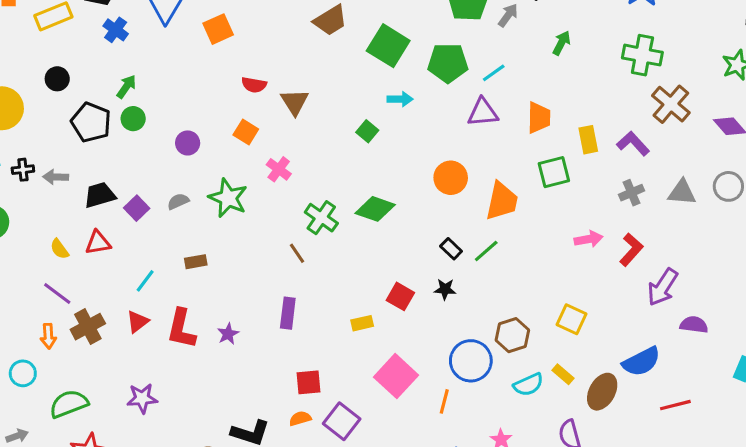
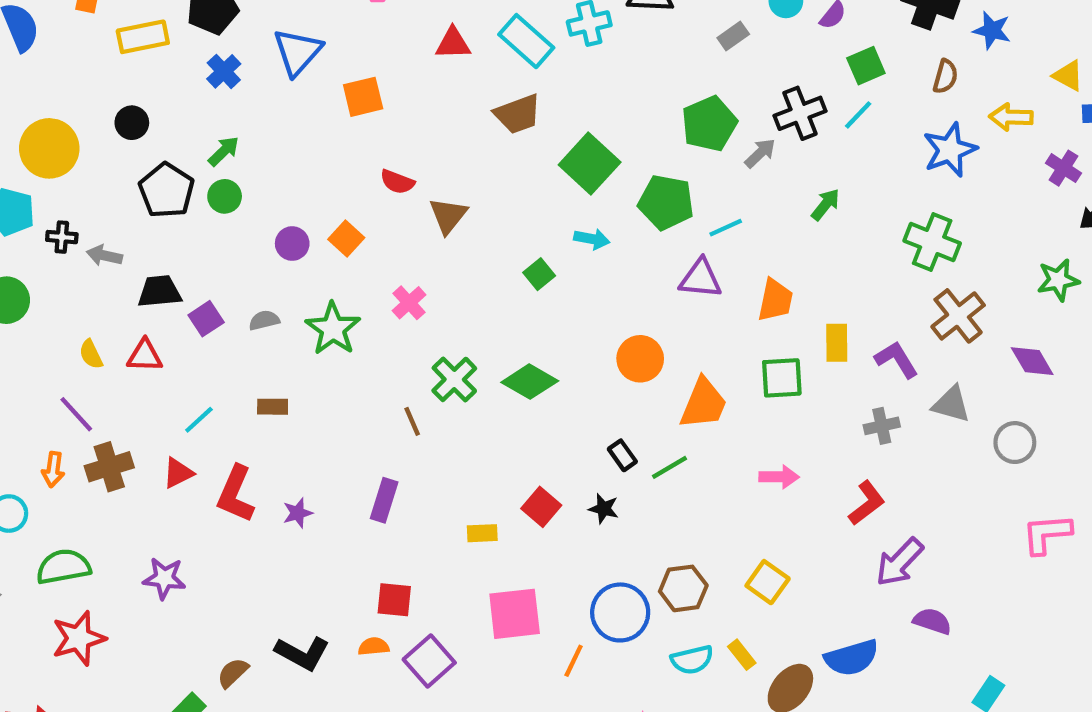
orange square: (246, 132) -> (346, 239), moved
gray triangle: (682, 192) -> (951, 404), moved
pink arrow: (589, 239) -> (779, 477), moved
pink square: (396, 376) -> (515, 614), turned 30

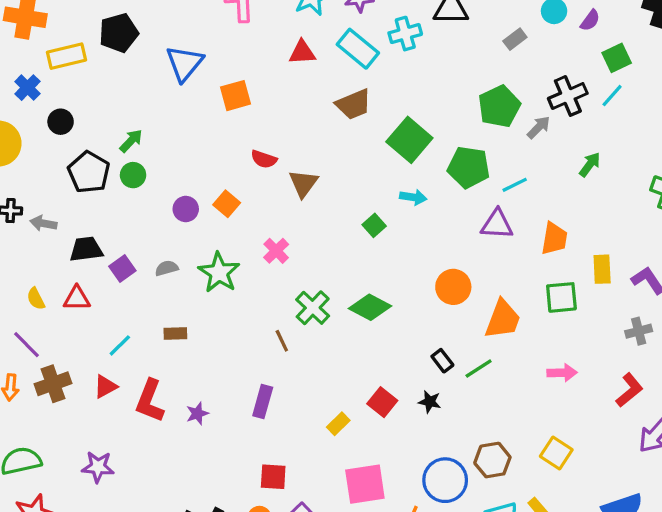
blue cross: (224, 71) -> (27, 88), moved
yellow rectangle: (482, 533) -> (338, 424), turned -40

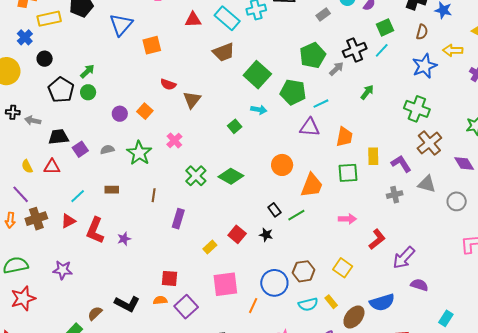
brown line: (282, 341) -> (154, 195), moved, turned 32
red L-shape: (629, 390) -> (377, 239), moved
purple rectangle: (263, 402) -> (178, 219), moved

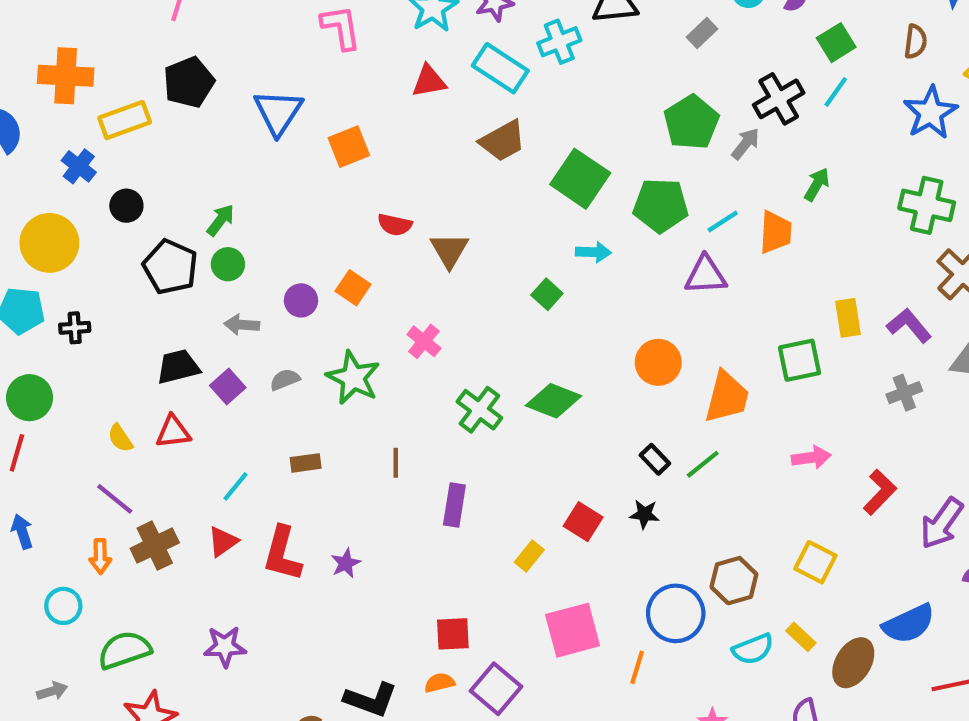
gray arrow: (33, 120) -> (242, 325), moved
orange trapezoid: (344, 137) -> (775, 232), moved

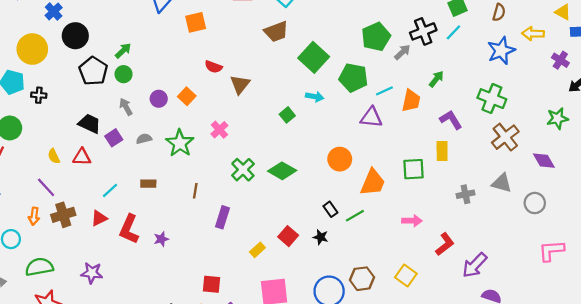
black circle: (126, 206) -> (75, 36), size x1.5
gray arrow: (242, 325) -> (126, 107), turned 48
purple L-shape: (909, 326) -> (451, 120), moved
black trapezoid: (178, 367) -> (90, 124), turned 30

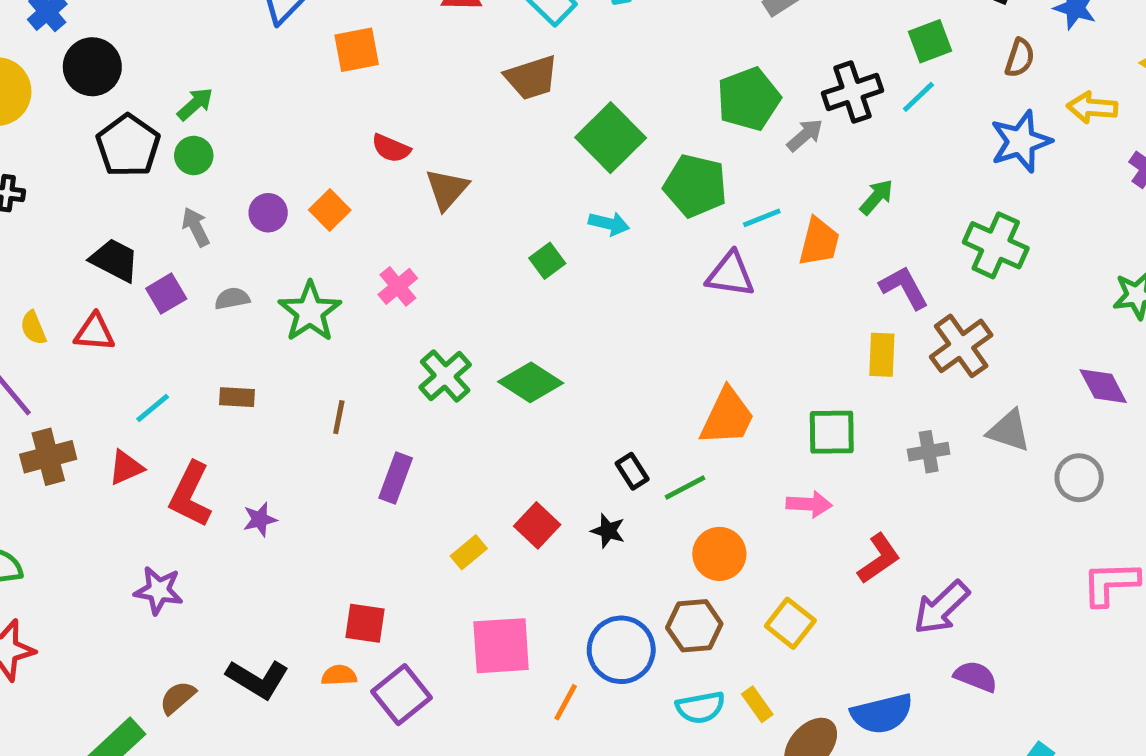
brown cross: (505, 137) -> (961, 346), moved
orange circle: (340, 159) -> (719, 554), moved
green square: (413, 169) -> (832, 432), moved
purple star: (92, 273) -> (159, 590), moved

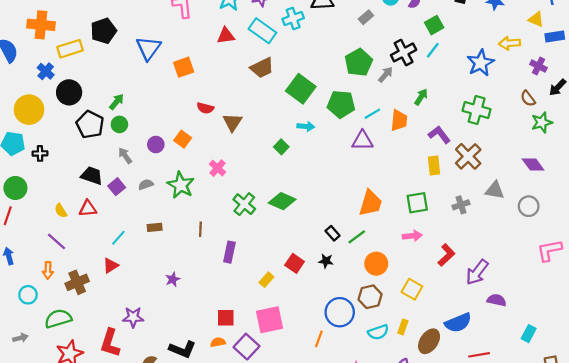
brown semicircle: (1020, 58) -> (528, 98), moved, turned 133
brown cross: (48, 457) -> (77, 282), moved
red L-shape: (190, 494) -> (110, 343), moved
pink square: (501, 646) -> (269, 320), moved
yellow rectangle: (757, 704) -> (403, 327), turned 64

